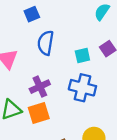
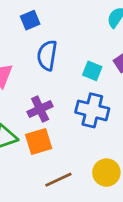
cyan square: (82, 56) -> (92, 71), turned 35

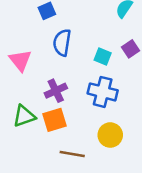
yellow circle: (106, 173) -> (110, 135), moved
brown line: (58, 180) -> (72, 154), turned 35

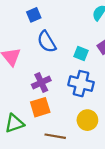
blue semicircle: (62, 43) -> (47, 42), turned -40
green triangle: (24, 116) -> (14, 123), moved

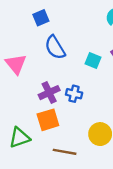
blue cross: (81, 84) -> (74, 94), moved, size x0.6

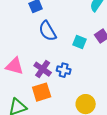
pink triangle: (16, 64) -> (15, 66), moved, turned -36
purple cross: (49, 93) -> (43, 69), turned -30

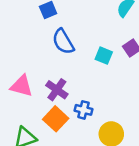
blue cross: (64, 70) -> (83, 110), moved
orange square: (42, 92) -> (56, 119), turned -30

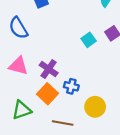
blue semicircle: (63, 42) -> (18, 28), moved
cyan square: (104, 56) -> (89, 40), turned 32

